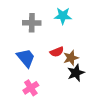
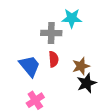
gray cross: (32, 23) -> (51, 33), moved
red semicircle: (57, 52) -> (54, 59), moved, turned -72

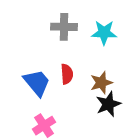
cyan star: (72, 18) -> (104, 33), moved
gray cross: (51, 33) -> (64, 27), moved

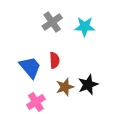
gray cross: (64, 27) -> (52, 22), turned -36
brown star: (101, 83) -> (65, 87), moved

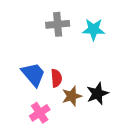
gray cross: (52, 22) -> (58, 24), turned 30
red semicircle: (54, 60) -> (56, 78), moved

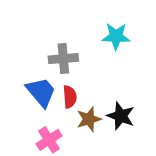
gray cross: (58, 24) -> (63, 59), moved
black star: (97, 94) -> (121, 116), turned -30

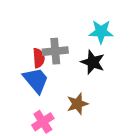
red semicircle: (70, 97) -> (39, 58), moved
black star: (121, 116) -> (93, 62), moved

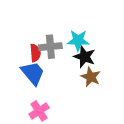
cyan star: (101, 32) -> (78, 40), moved
brown star: (77, 104) -> (91, 77), moved, turned -30

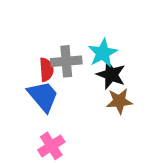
cyan star: (78, 40) -> (103, 53), turned -30
brown star: (91, 77) -> (119, 101), turned -30

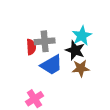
cyan star: (103, 53) -> (82, 36), moved
blue trapezoid: (43, 96) -> (51, 65), moved, turned 100

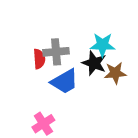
cyan star: (82, 36) -> (103, 45), turned 30
brown star: (81, 68) -> (115, 73), moved

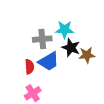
cyan star: (103, 45) -> (65, 30), moved
red semicircle: (39, 59) -> (30, 67), moved

